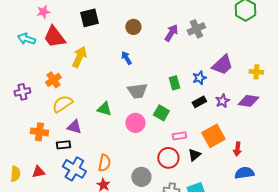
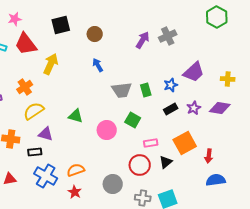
brown circle: (133, 27) -> (95, 34), moved
gray trapezoid: (137, 91) -> (122, 90), moved
orange semicircle: (104, 163) -> (76, 170), turned -120

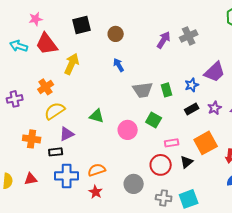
purple triangle: (46, 134) -> (67, 134), turned -42
blue cross: (46, 176) -> (67, 176), turned -30

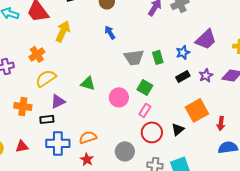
pink rectangle: (172, 143) -> (145, 110), moved, turned -48

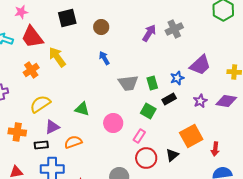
yellow arrow: (63, 31) -> (57, 57), turned -60
orange cross: (37, 54) -> (31, 70), moved
black rectangle: (183, 76) -> (169, 99), moved
green square: (145, 87) -> (148, 111), moved
orange semicircle: (88, 137) -> (73, 142), moved

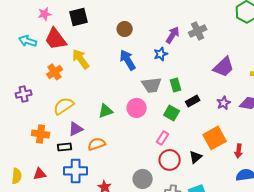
black square: (67, 18) -> (79, 17), moved
blue arrow: (104, 58) -> (128, 60), size x1.5
blue star: (177, 78) -> (161, 54), moved
green triangle: (82, 109) -> (106, 111), turned -35
pink circle: (113, 123) -> (137, 108), moved

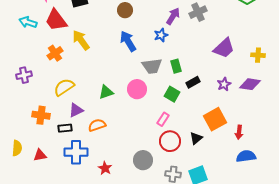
yellow semicircle: (17, 176) -> (17, 148), moved

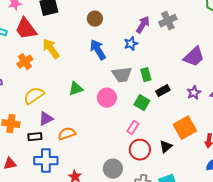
green triangle: (106, 92) -> (76, 89), moved

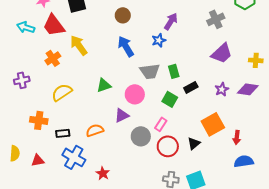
gray cross: (168, 21) -> (216, 19), moved
purple triangle: (46, 119) -> (122, 115), moved
blue cross: (46, 161) -> (74, 157), turned 30
gray circle: (113, 169) -> (141, 136), moved

